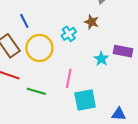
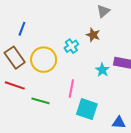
blue line: (24, 21) -> (22, 29), moved, turned 48
cyan square: (85, 100) -> (87, 109), turned 30

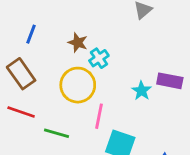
brown star: (93, 35) -> (78, 43), moved
yellow circle: (44, 60) -> (78, 85), moved

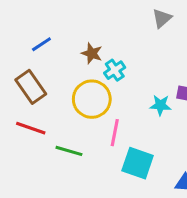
blue line: (31, 34) -> (41, 44), turned 36
cyan star: (141, 91) -> (160, 105), turned -30

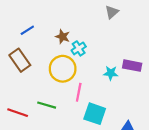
red line: (31, 128) -> (18, 113), moved

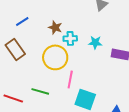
cyan cross: (79, 48) -> (70, 38), turned 32
cyan star: (111, 73) -> (95, 42), moved

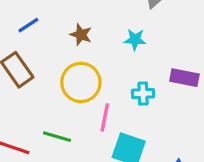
cyan cross: (70, 38) -> (143, 94), moved
cyan star: (95, 42) -> (135, 39), moved

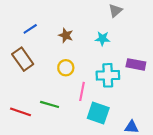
yellow circle: (81, 82) -> (66, 68), size x0.6
cyan cross: (143, 94) -> (108, 75), size x1.5

